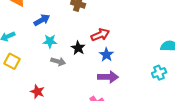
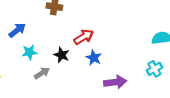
gray arrow: (58, 61) -> (42, 73), turned -40
purple arrow: (108, 77) -> (115, 82), moved

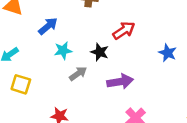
blue star: (94, 58) -> (168, 53), moved
purple arrow: (115, 82) -> (120, 82), moved

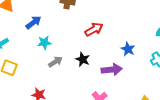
black star: (100, 52) -> (83, 59), moved
purple arrow: (120, 82) -> (112, 70), moved

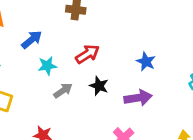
red arrow: (94, 29) -> (87, 54), moved
blue star: (128, 49) -> (146, 62), moved

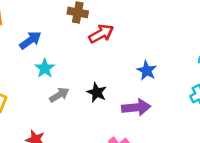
red arrow: (87, 54) -> (101, 34), moved
cyan star: (47, 66) -> (45, 68), turned -30

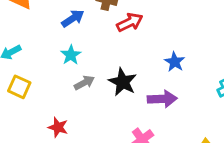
blue arrow: (30, 40) -> (73, 18), moved
black star: (97, 92) -> (123, 82), size x1.4

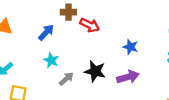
red arrow: (130, 22) -> (90, 25), turned 66

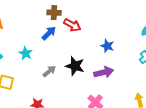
blue arrow: (46, 32) -> (49, 33), moved
cyan star: (51, 60) -> (26, 53), moved

